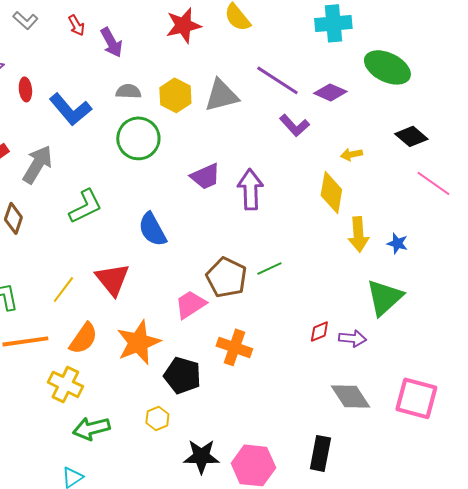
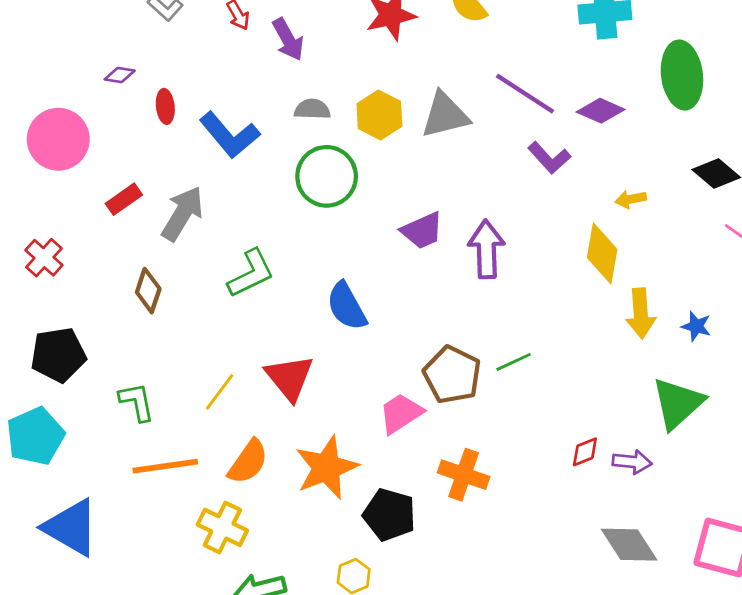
green ellipse: (387, 67) -> (682, 75), turned 57

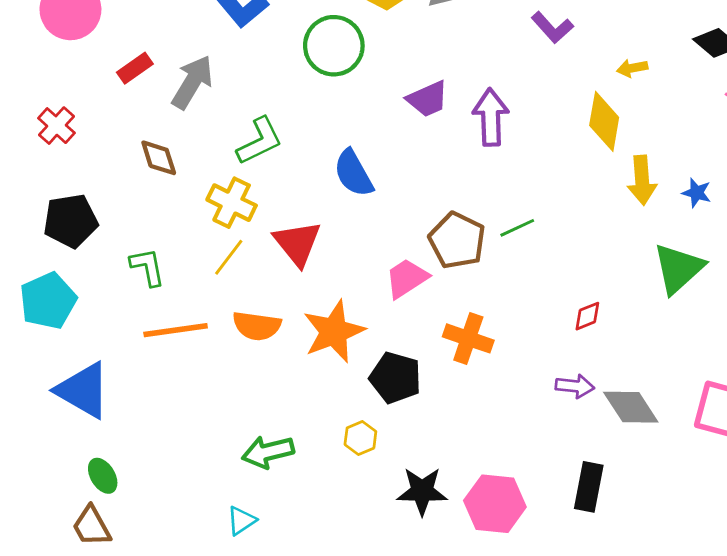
brown diamond: (148, 291) -> (159, 158), turned -36
orange semicircle: (248, 462) -> (257, 326), turned 63
purple arrow: (632, 462) -> (575, 386), moved
yellow cross: (222, 527) -> (232, 203), moved

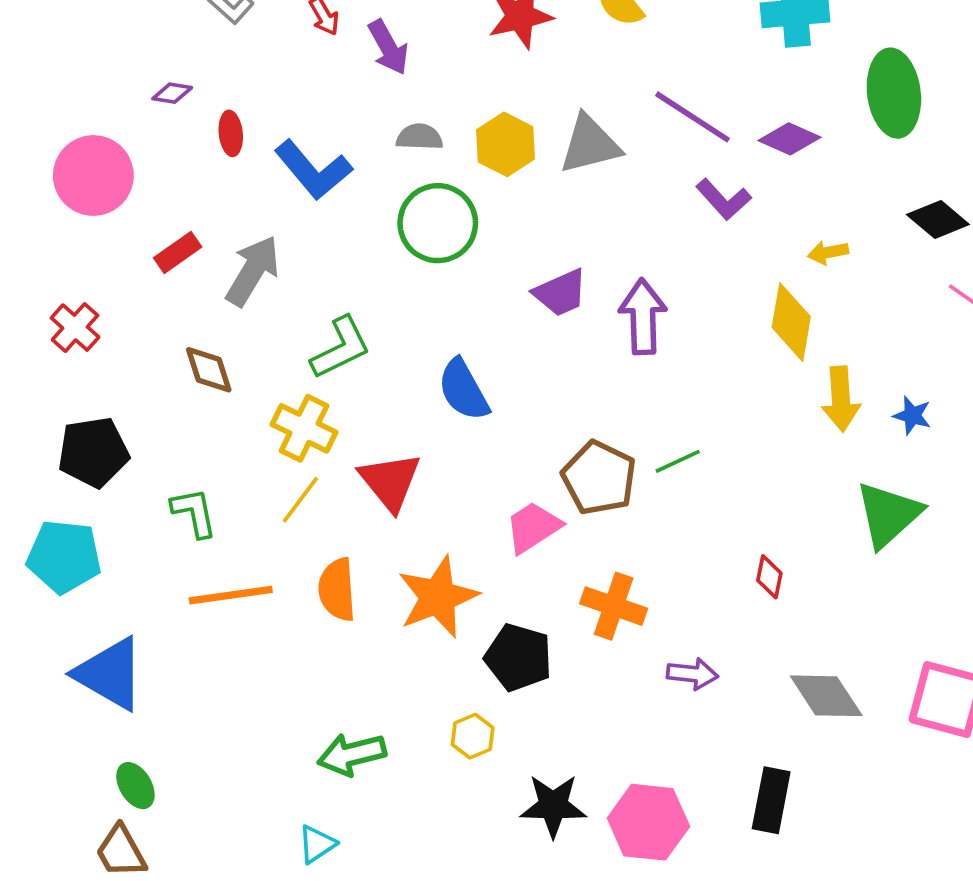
cyan pentagon: (48, 301) -> (64, 557), turned 30
red diamond: (587, 316) -> (769, 577), turned -56
orange semicircle: (257, 326) -> (337, 590), turned 78
purple arrow: (575, 386) -> (692, 674), moved

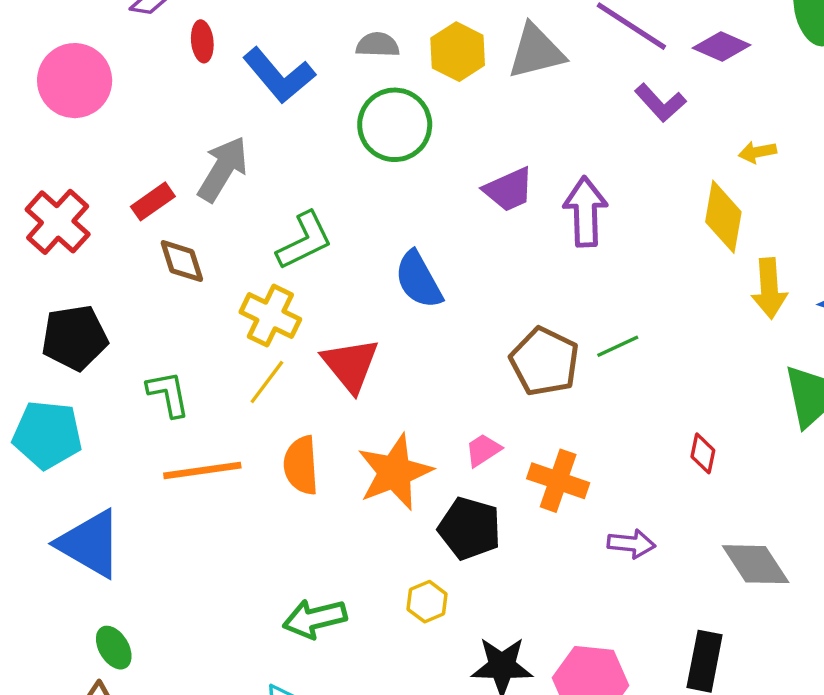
red rectangle: (178, 252) -> (153, 201), moved
red cross: (75, 328) -> (58, 222), size x1.4
pink trapezoid: (533, 527) -> (483, 450), moved, size x0.7

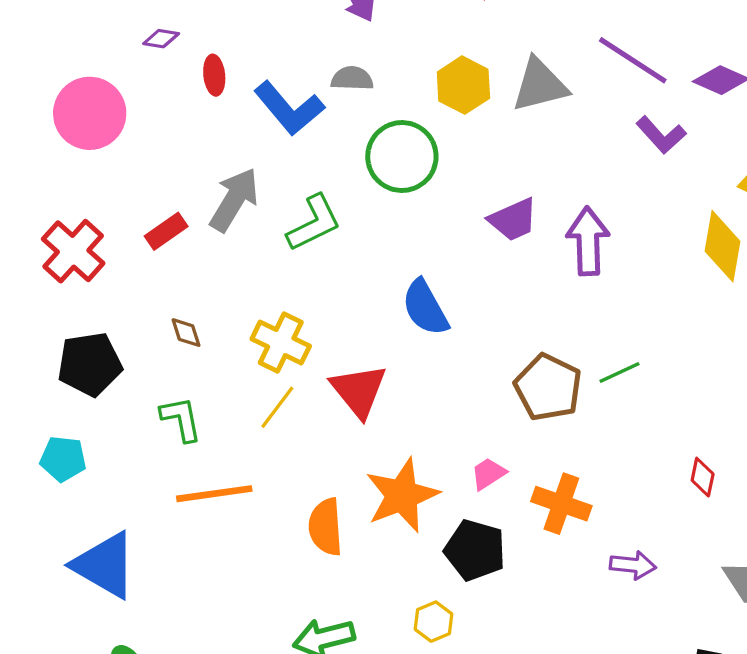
gray semicircle: (378, 45) -> (352, 78), moved
green L-shape: (304, 241) -> (314, 223), moved
brown diamond: (182, 261) -> (186, 333), moved, size x0.7
cyan pentagon: (47, 435) -> (63, 459), size x0.7
orange semicircle: (301, 465) -> (326, 527), moved

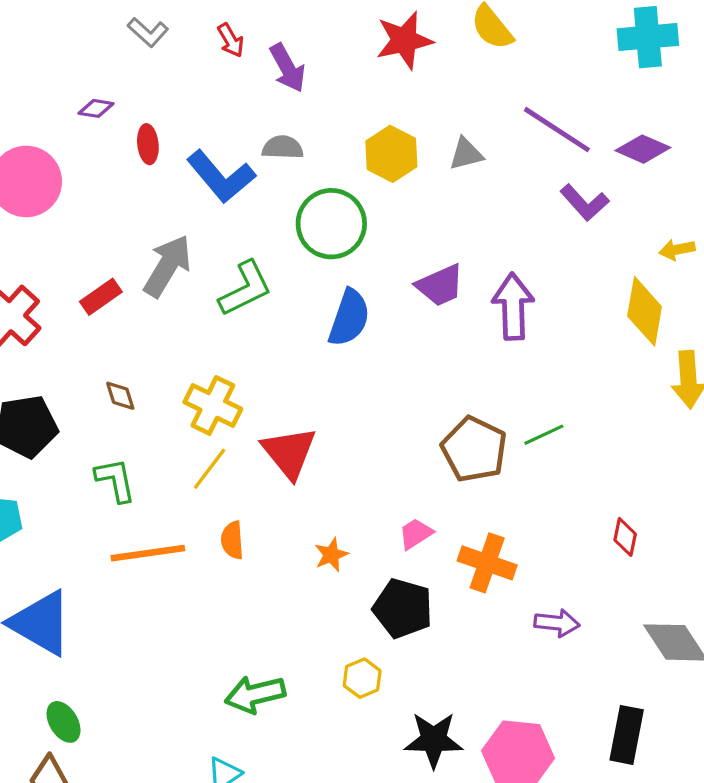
gray triangle: (540, 85) -> (466, 154), size x0.6
blue semicircle: (425, 308) -> (349, 318), moved, turned -132
orange star: (402, 495) -> (331, 555), size x0.5
orange semicircle: (326, 527) -> (232, 540), moved, size x0.7

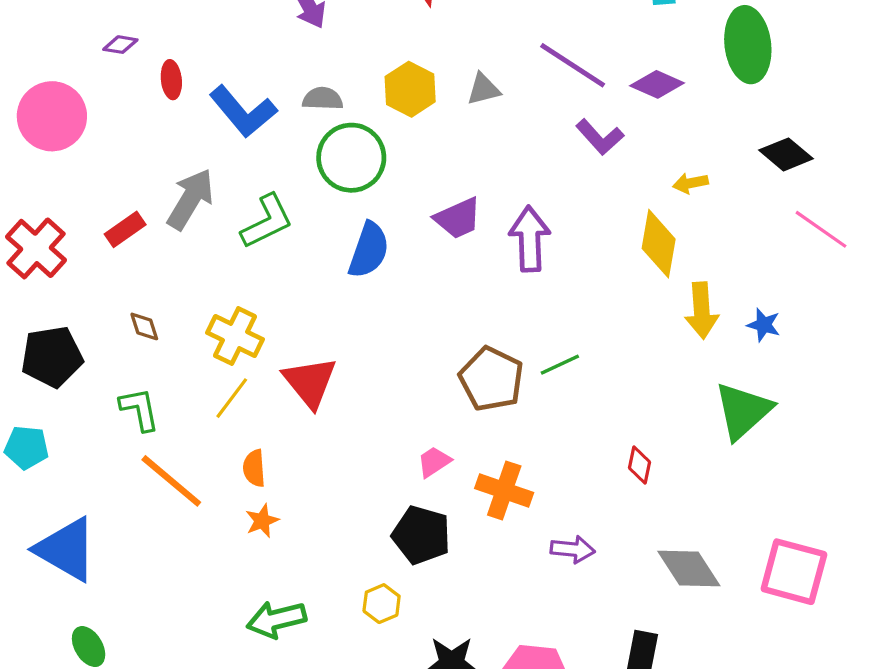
gray semicircle: (283, 147) -> (323, 99), moved
orange line: (148, 553) -> (171, 481), turned 48
orange star: (331, 555) -> (262, 521), moved

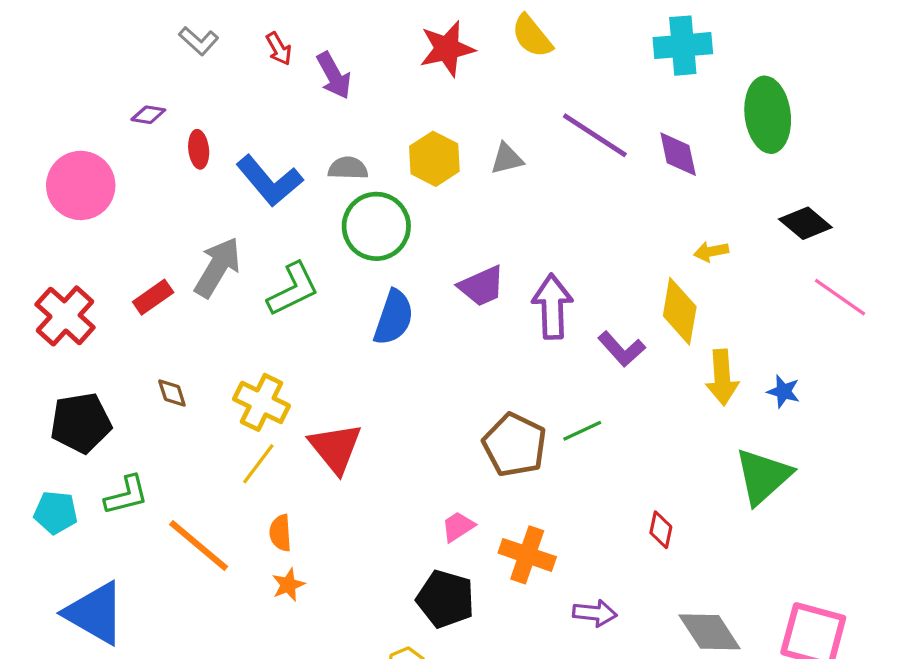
purple diamond: (657, 84) -> (678, 154), turned 54
purple L-shape: (600, 137) -> (622, 349), moved
green L-shape: (139, 409) -> (126, 495), moved, turned 87

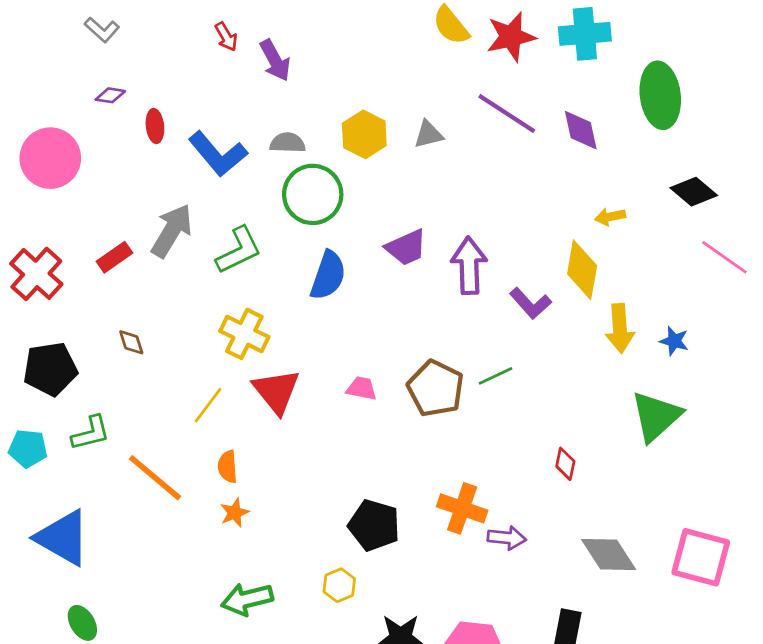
gray L-shape: (199, 41) -> (102, 30), moved
red star: (447, 49) -> (511, 37), moved
yellow cross: (262, 402) -> (244, 334), moved
pink trapezoid: (458, 527) -> (362, 388), moved, turned 44
orange cross: (527, 555) -> (462, 508), moved

